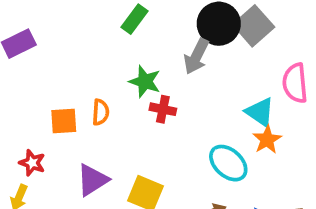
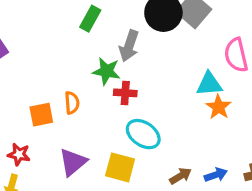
gray arrow: (196, 56) -> (129, 46), moved
cyan triangle: (260, 112) -> (209, 84), turned -32
cyan ellipse: (228, 163) -> (143, 134), moved

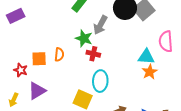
cyan ellipse: (143, 134) -> (100, 81), turned 50
red star: (19, 154) -> (21, 70), moved
purple triangle: (73, 162) -> (37, 91), moved

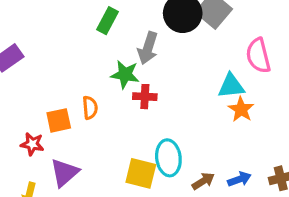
cyan ellipse: (100, 81) -> (168, 158), moved

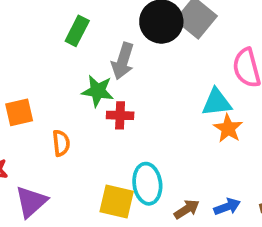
orange semicircle: (90, 108) -> (61, 143), moved
orange square: (59, 120) -> (19, 112), moved

